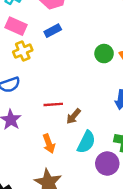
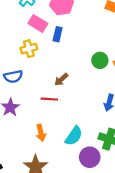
pink rectangle: (16, 26) -> (38, 23), moved
blue rectangle: (53, 31) -> (58, 34), turned -56
brown arrow: (74, 116) -> (61, 79), moved

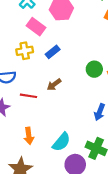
blue rectangle: (58, 34) -> (53, 52), moved, turned 32
red line: (49, 99) -> (29, 96), moved

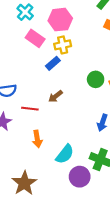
yellow cross: (25, 51) -> (63, 45), moved
orange arrow: (29, 136) -> (37, 139), moved

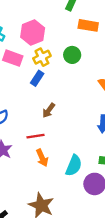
green circle: (96, 79) -> (72, 55), moved
red line: (30, 109) -> (36, 136), moved

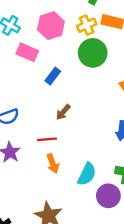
green circle: (72, 55) -> (93, 53), size x1.5
yellow cross: (42, 57) -> (87, 25), moved

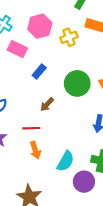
yellow cross: (87, 25) -> (69, 37), moved
green circle: (93, 53) -> (77, 83), moved

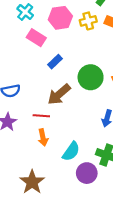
yellow cross: (69, 37) -> (88, 21), moved
brown arrow: (47, 104) -> (59, 94), size x1.6

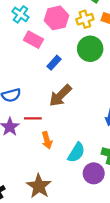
green circle: (91, 77) -> (90, 49), moved
red line: (41, 116) -> (33, 118), moved

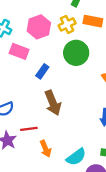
brown arrow: (60, 96) -> (53, 103), turned -60
cyan semicircle: (76, 152) -> (76, 157), turned 30

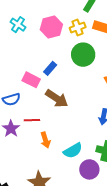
pink rectangle: (19, 51) -> (31, 80), moved
brown arrow: (53, 103) -> (57, 98), turned -40

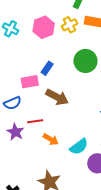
green circle: (83, 55) -> (85, 61), moved
pink rectangle: (31, 80) -> (30, 82), turned -30
orange arrow: (45, 140) -> (51, 139), turned -35

